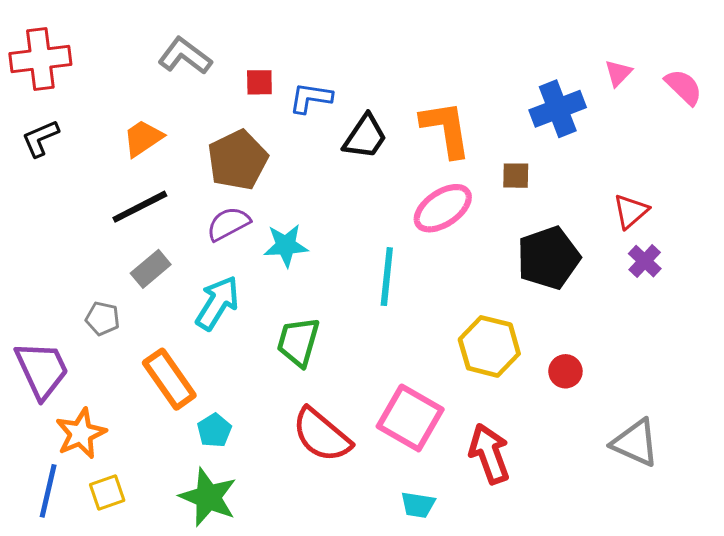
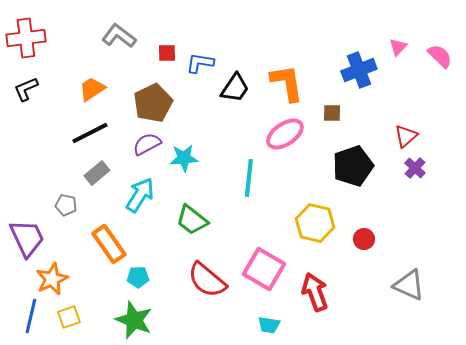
green trapezoid: (298, 342) -> (192, 220), turned -68
cyan pentagon: (214, 430) -> (138, 277), turned 30

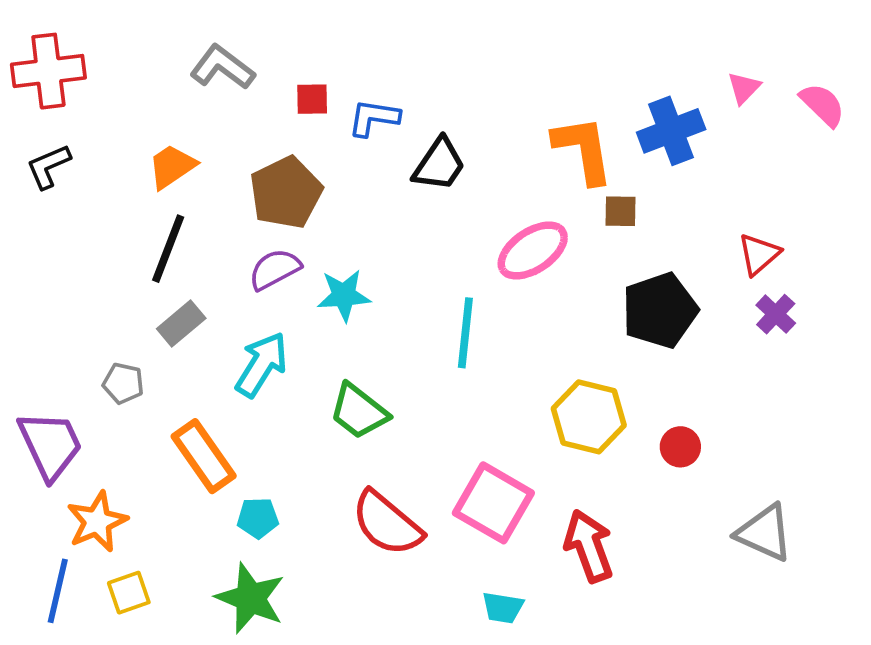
orange L-shape: (287, 83) -> (583, 150), moved
black line: (90, 133) -> (168, 249), turned -42

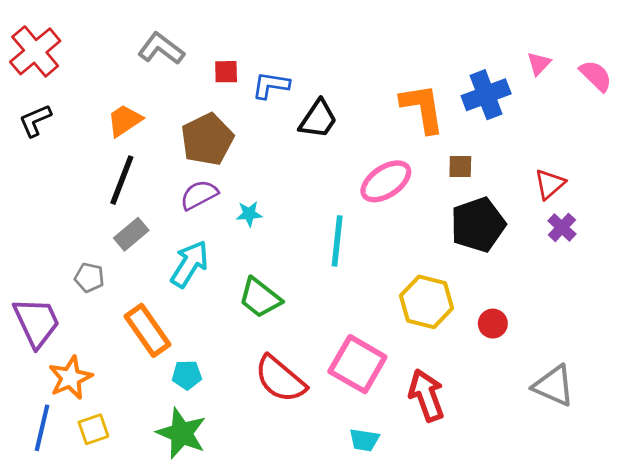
red cross: (48, 71) -> (35, 51), turned -33
brown square: (621, 211) -> (460, 166), moved
cyan star: (344, 295) -> (249, 214), size x0.7

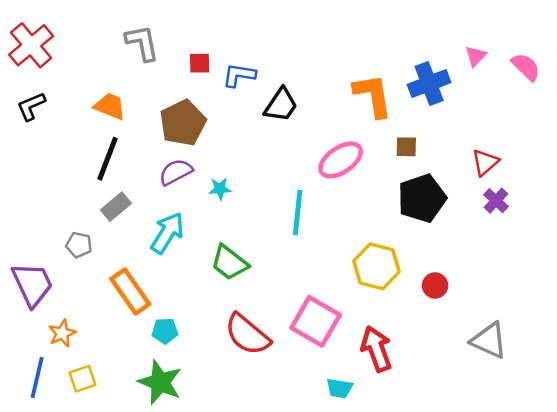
gray L-shape: (161, 49) -> (142, 43), turned 42
orange trapezoid: (125, 120) -> (110, 106), turned 56
orange star: (70, 378) -> (62, 333), size x0.7
cyan trapezoid: (364, 440) -> (339, 388), moved

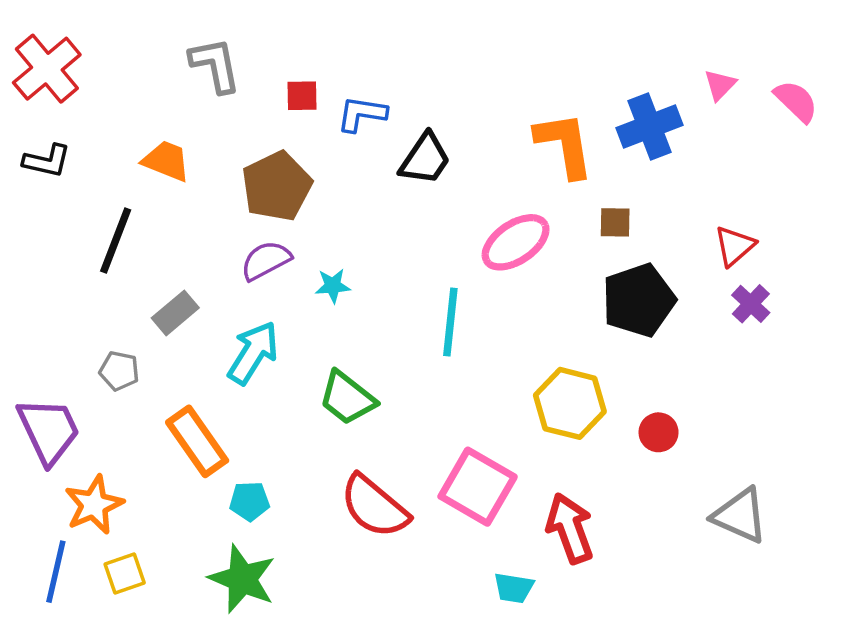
black L-shape: (31, 106) -> (47, 161), turned -144
black line: (108, 159) -> (116, 241), moved
orange star: (62, 333) -> (94, 505), size x1.4

